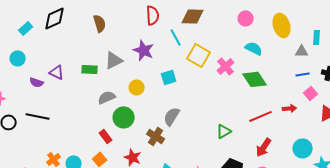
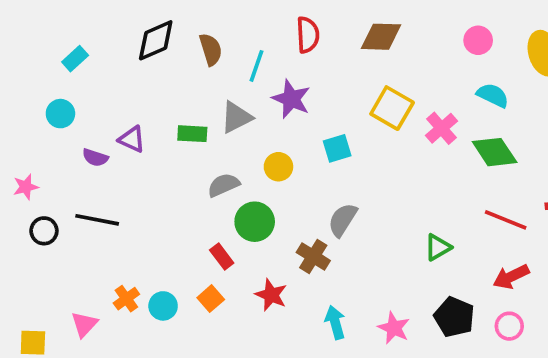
black diamond: (55, 18) -> (156, 40), moved
cyan line: (176, 37) -> (256, 66), moved, turned 48
red line: (261, 116) -> (506, 220), turned 45
red arrow: (264, 147) -> (511, 277), turned 30

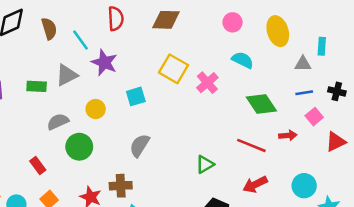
cyan line: (256, 66) -> (81, 40), turned -55
green diamond: (495, 152) -> (261, 104), moved
red rectangle: (222, 256) -> (38, 166), moved
brown cross: (313, 256) -> (121, 186), moved, turned -35

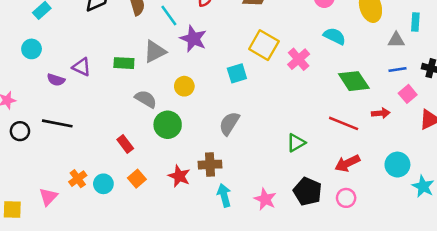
cyan square: (136, 96) -> (237, 73), moved
gray semicircle: (58, 122) -> (146, 99), turned 55

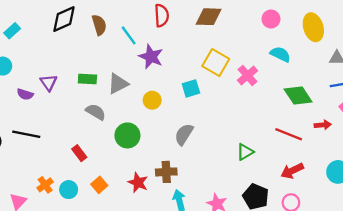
gray triangle: (155, 52) -> (118, 84), moved
purple triangle: (82, 67) -> (49, 83), turned 30
yellow circle: (184, 86) -> (152, 100), moved
gray semicircle: (146, 99) -> (96, 112), moved
red rectangle: (125, 144) -> (79, 153), moved

